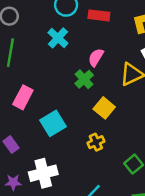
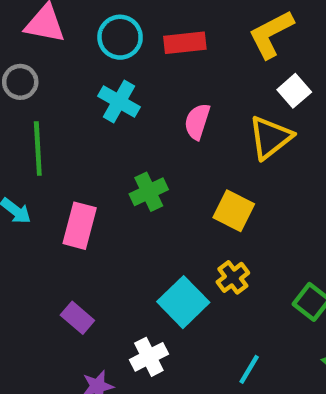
green cross: (84, 79) -> (149, 192), moved, turned 30
cyan square: (53, 123) -> (183, 302), moved
white cross: (43, 173) -> (149, 357), size x0.7

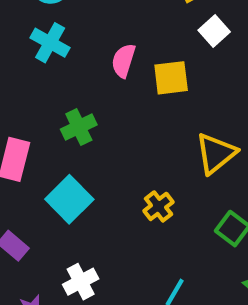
yellow triangle: (270, 137) -> (216, 153), moved
yellow square: (234, 211) -> (171, 78), moved, turned -33
cyan square: (183, 302) -> (69, 199), moved

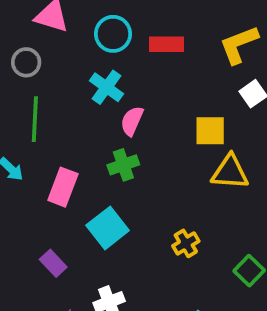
pink semicircle: (123, 61) -> (132, 121), moved
yellow triangle: (216, 153) -> (230, 172), moved, turned 36

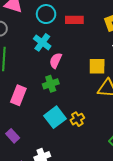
cyan square: (108, 228) -> (55, 117), moved
yellow cross: (186, 243) -> (77, 119), moved

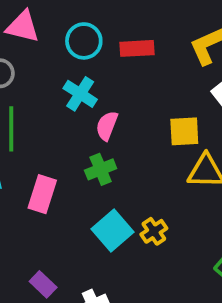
purple rectangle: (13, 136) -> (43, 284), moved

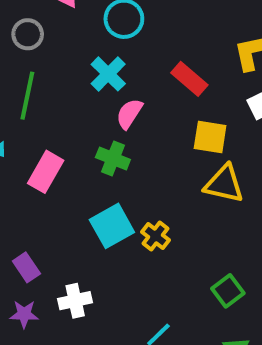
red rectangle: (137, 48) -> (189, 79), moved, turned 32
green cross: (101, 169) -> (113, 159), turned 32
yellow cross: (154, 231) -> (156, 236), turned -30

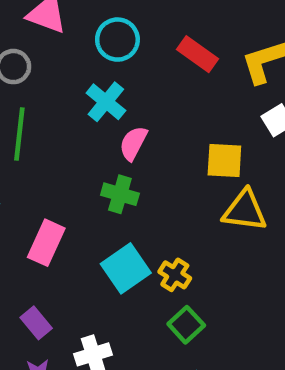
red rectangle: (189, 79) -> (197, 54), moved
pink rectangle: (46, 172) -> (46, 243), moved
green square: (228, 291) -> (186, 325), moved

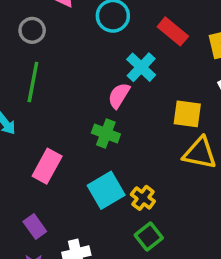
cyan cross: (106, 102) -> (141, 67), moved

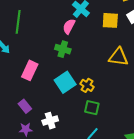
yellow square: (187, 114) -> (110, 20), moved
green square: (149, 236) -> (92, 108), turned -35

